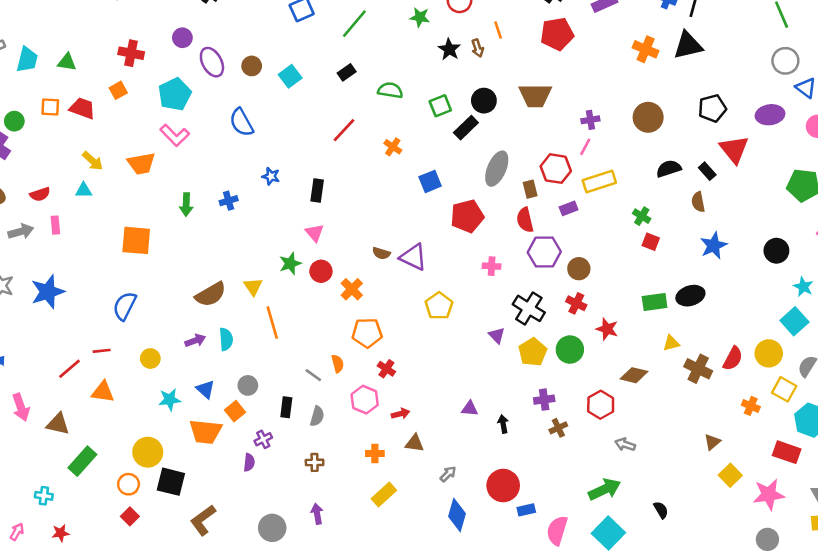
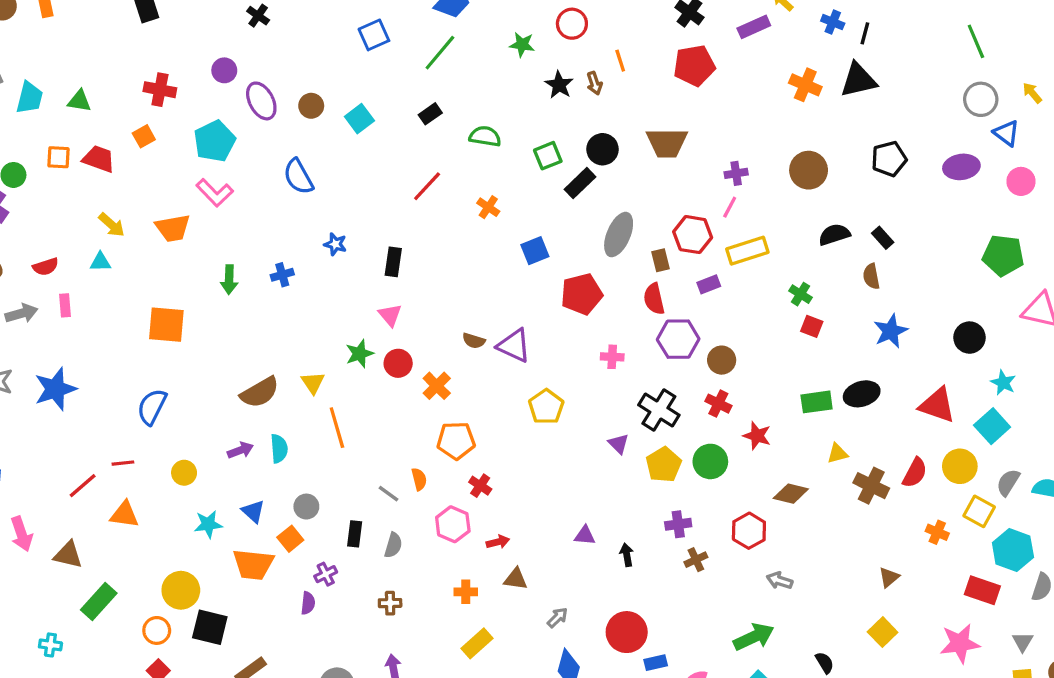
red triangle: (734, 149) -> (937, 405), moved, turned -32
yellow square: (730, 475) -> (883, 632), moved

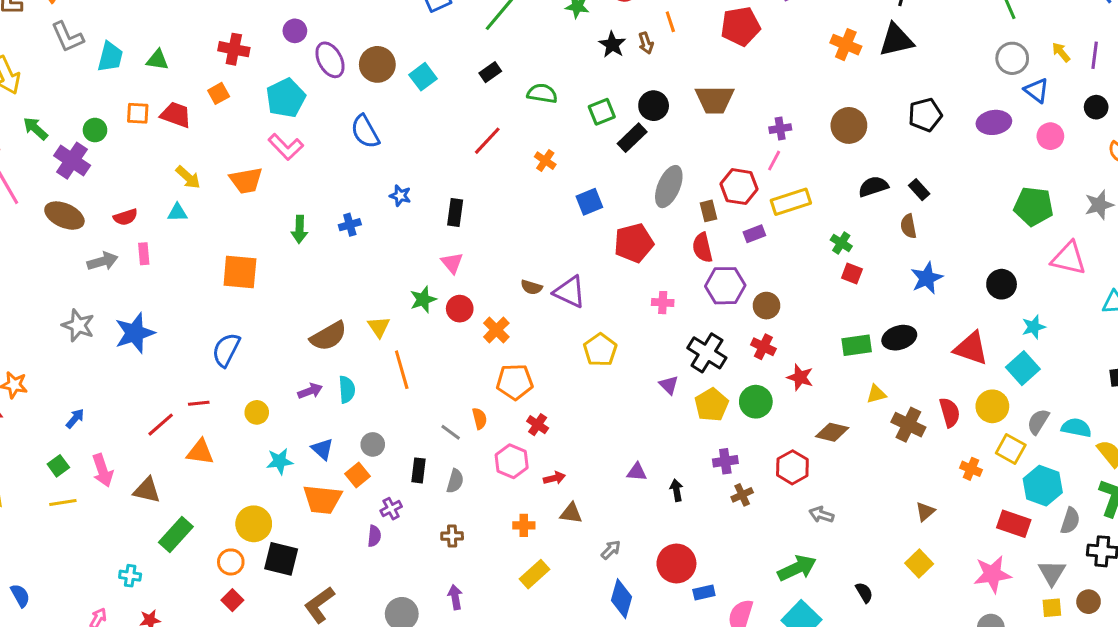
brown circle: (311, 106) -> (377, 64), size x1.5
cyan star: (1003, 383) -> (1034, 327), turned 30
red semicircle: (915, 473) -> (950, 412), turned -44
gray triangle: (1023, 642) -> (1052, 573), size x1.4

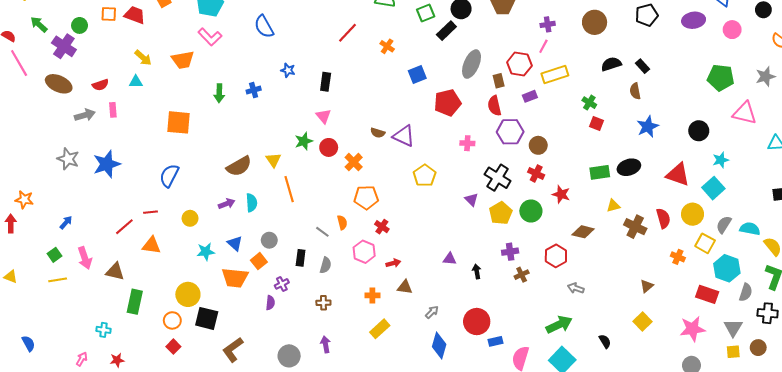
green rectangle: (176, 534) -> (135, 302), turned -30

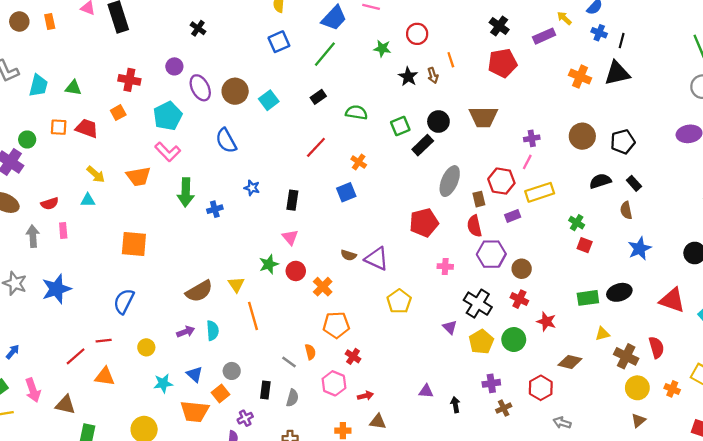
black pentagon: (647, 15) -> (623, 142), moved
blue square: (417, 74) -> (346, 192), moved
green arrow: (219, 93) -> (186, 192), moved, size x1.4
gray arrow: (85, 115) -> (33, 236), turned -78
yellow circle: (693, 214) -> (637, 388), moved

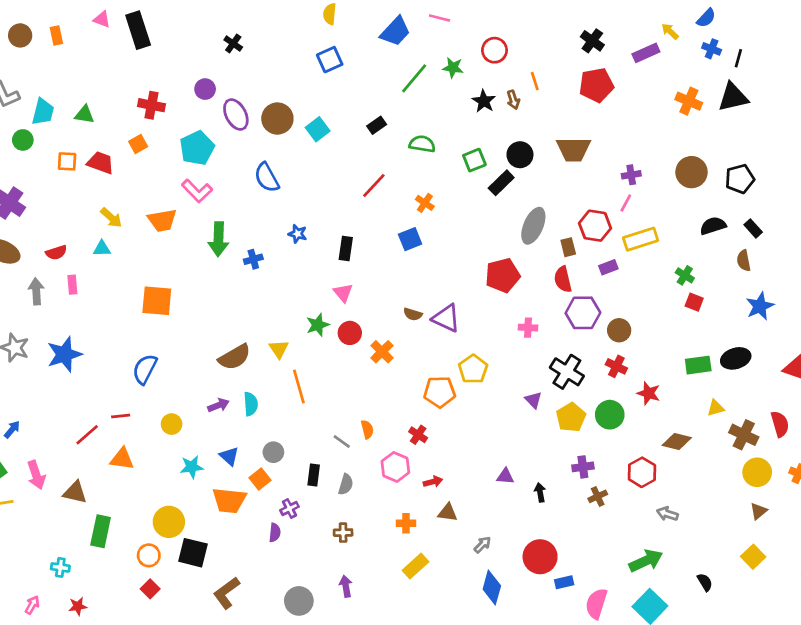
green line: (325, 54) -> (414, 78), moved
green circle: (27, 139) -> (23, 140), moved
orange pentagon: (336, 325) -> (440, 392), moved

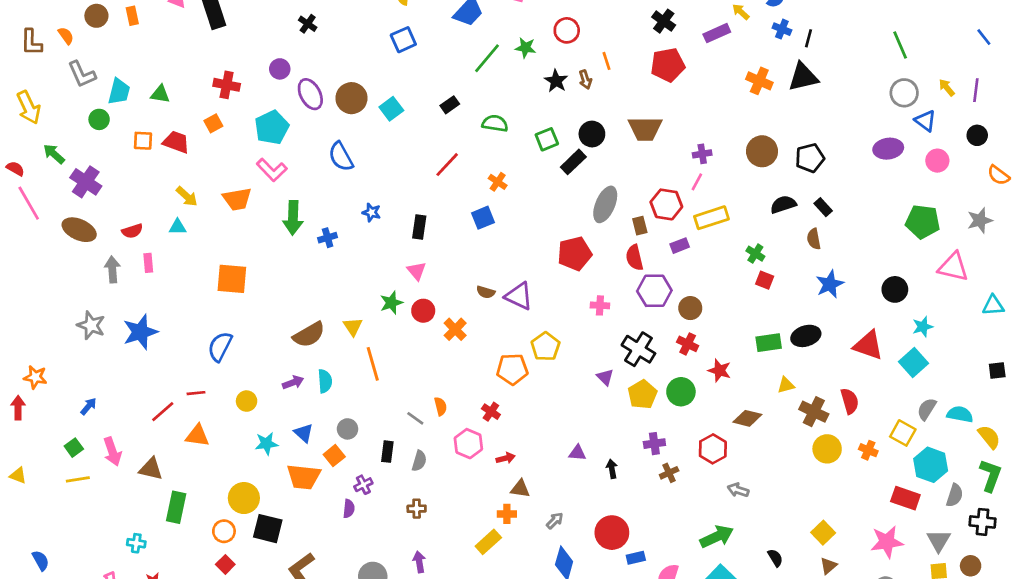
brown triangle: (758, 511) -> (828, 566), moved
orange cross: (406, 523) -> (507, 514), moved

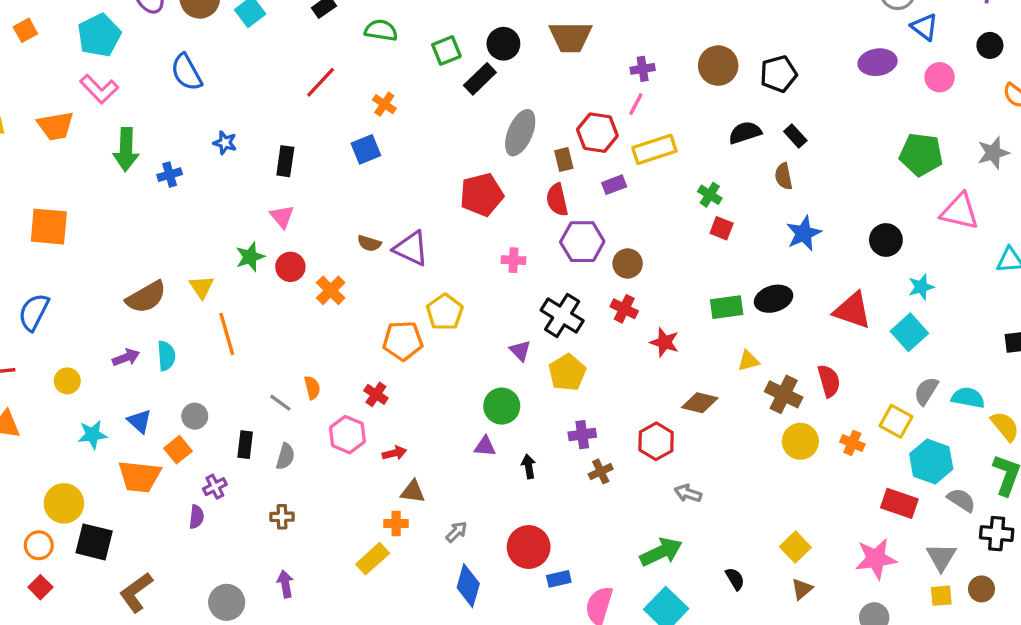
green circle: (681, 392) -> (502, 406), moved
gray semicircle: (955, 495) -> (961, 500), turned -75

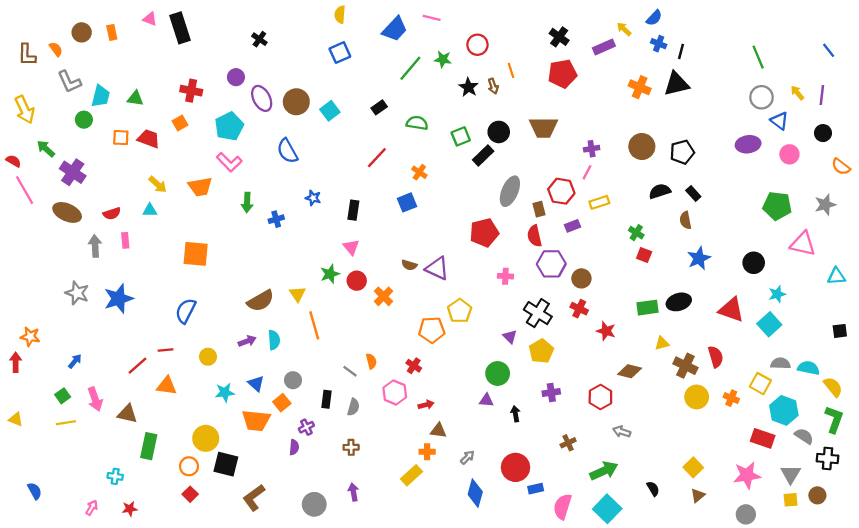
green arrow: (126, 149) -> (247, 202), size x0.7
yellow rectangle: (654, 149) -> (599, 202), size x0.7
gray semicircle: (926, 391) -> (781, 363), turned 60
brown cross: (601, 471) -> (568, 443), moved

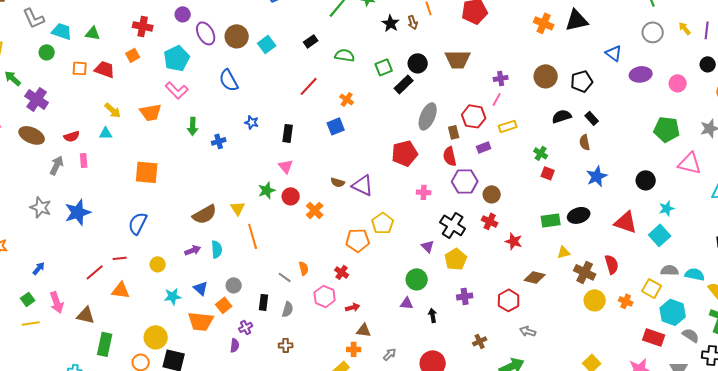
cyan trapezoid: (101, 96) -> (62, 31), turned -85
blue triangle: (779, 121) -> (614, 53), moved
gray arrow: (95, 246) -> (57, 165), turned 30

